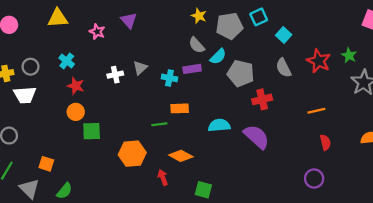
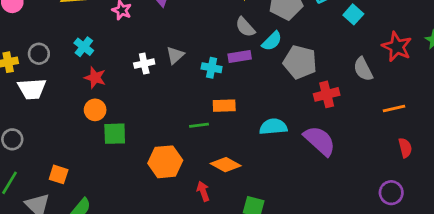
gray semicircle: (284, 68) -> (363, 69), moved

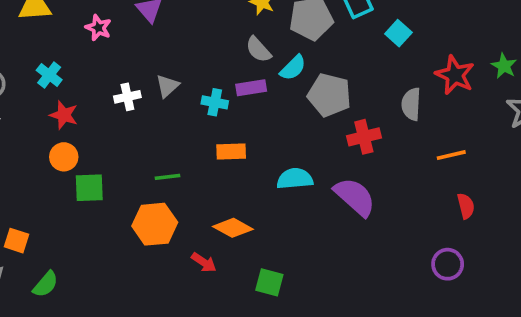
gray semicircle: (363, 69) -> (411, 104), turned 30
green line: (199, 125) -> (167, 177), moved
red arrow: (203, 191) -> (204, 262), turned 144

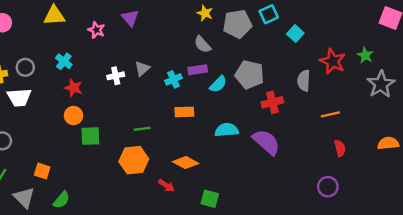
cyan semicircle: (293, 68) -> (218, 84), moved
cyan cross: (215, 102) -> (174, 79), turned -35

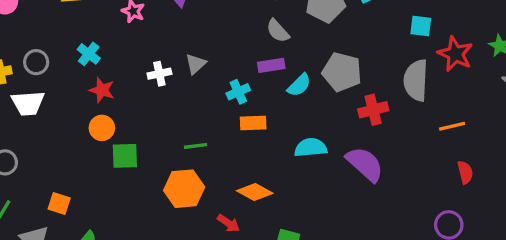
cyan square: (295, 34) -> (421, 26), moved, turned -35
cyan cross: (174, 79) -> (238, 92), moved
gray semicircle: (304, 81) -> (416, 80), size x1.4

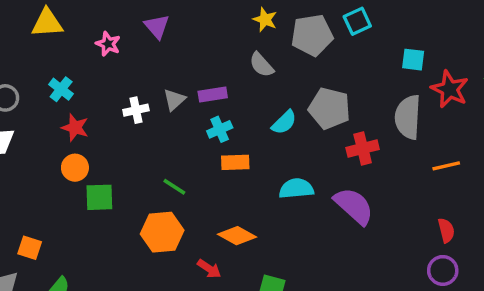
purple rectangle: (271, 65) -> (213, 94), moved
green line: (196, 146) -> (174, 187), turned 40
red semicircle: (465, 172) -> (446, 230), moved

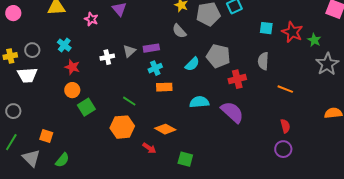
red star: (450, 89) -> (292, 32), moved
gray semicircle: (408, 117) -> (263, 61), size x0.7
orange line: (446, 166) -> (285, 89), turned 35
green square: (99, 197) -> (86, 107), turned -30

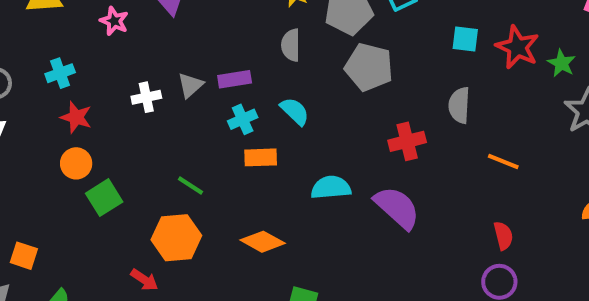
gray semicircle: (179, 31) -> (291, 45), turned 42
cyan cross: (64, 45) -> (60, 73), turned 32
gray pentagon: (218, 56) -> (369, 67), moved
cyan semicircle: (192, 64) -> (295, 111), moved, turned -91
red arrow: (149, 148) -> (144, 280), moved

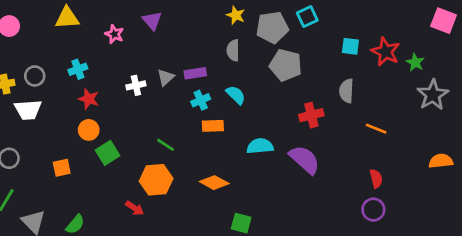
orange square: (24, 256) -> (62, 168), moved, turned -30

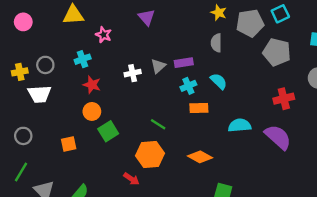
pink star: (114, 34) -> (104, 35), moved
gray pentagon: (286, 65) -> (277, 52), moved

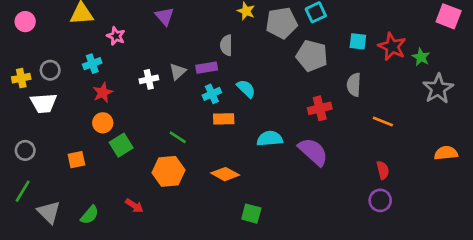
gray semicircle: (216, 43) -> (226, 45), moved
red star: (92, 85) -> (103, 93), turned 30
red arrow: (131, 179) -> (134, 206), moved

